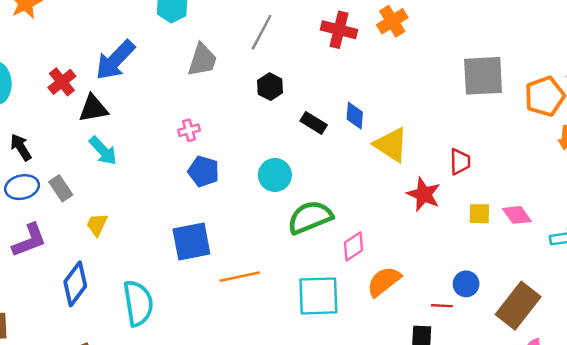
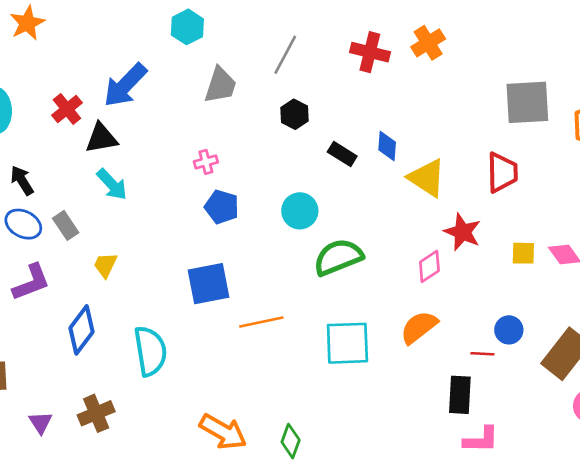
red trapezoid: (460, 162) -> (502, 172), moved, size x1.4
blue ellipse: (22, 187) -> (23, 224), turned 40
pink diamond: (354, 246) -> (429, 266), moved

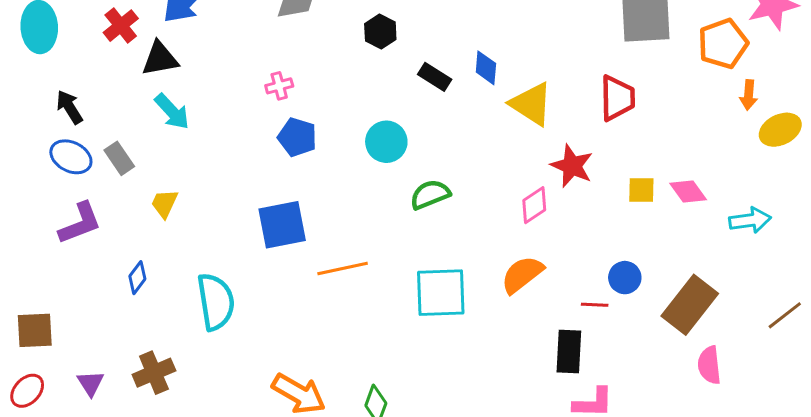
green semicircle: (338, 257) -> (430, 195), size x0.7
blue diamond: (82, 330) -> (137, 278), size x0.6

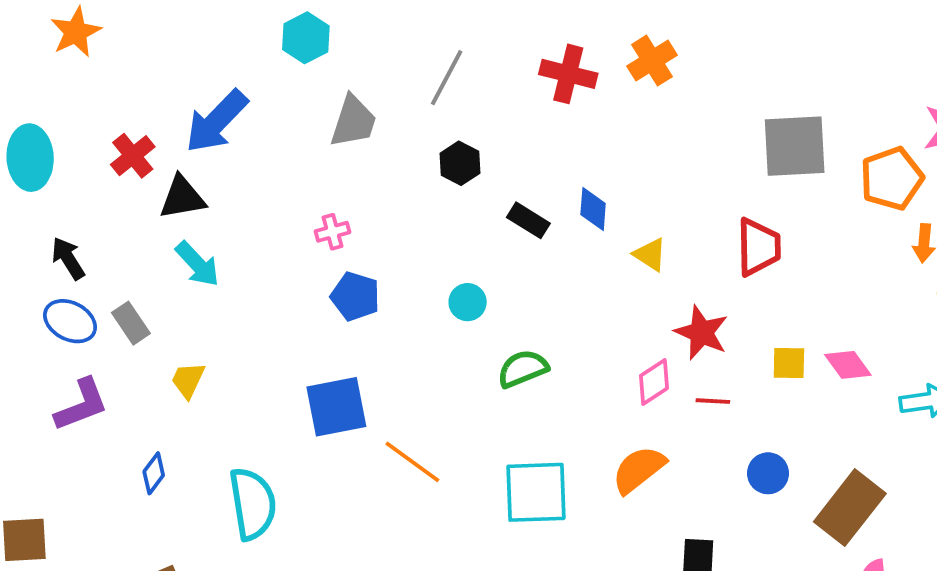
yellow triangle: (531, 104) -> (650, 255), size x0.6
cyan circle: (386, 142) -> (468, 302), size x0.7
orange line: (343, 269) -> (412, 462), turned 48
red line: (595, 305) -> (713, 401), moved

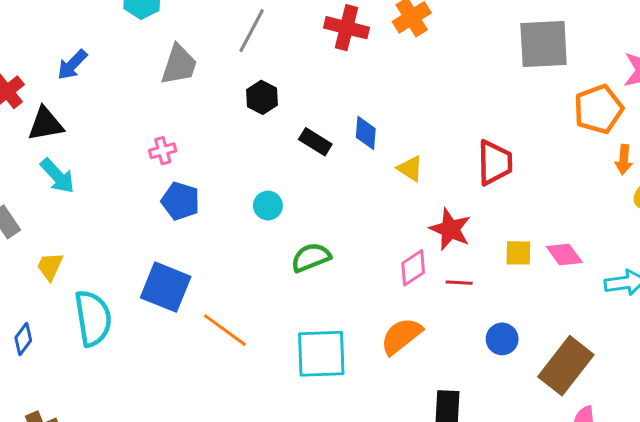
blue arrow: (216, 121) -> (72, 65), size x0.6
gray square: (795, 146) -> (544, 44), moved
blue square: (336, 407) -> (166, 287), turned 33
cyan semicircle: (253, 504) -> (93, 318), moved

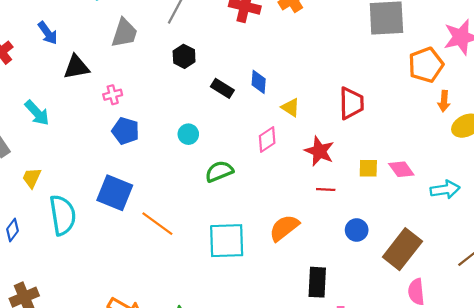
blue arrow: (72, 65) -> (48, 33), turned -80
black triangle: (46, 124) -> (76, 67), moved
pink diamond: (413, 268) -> (267, 139), moved

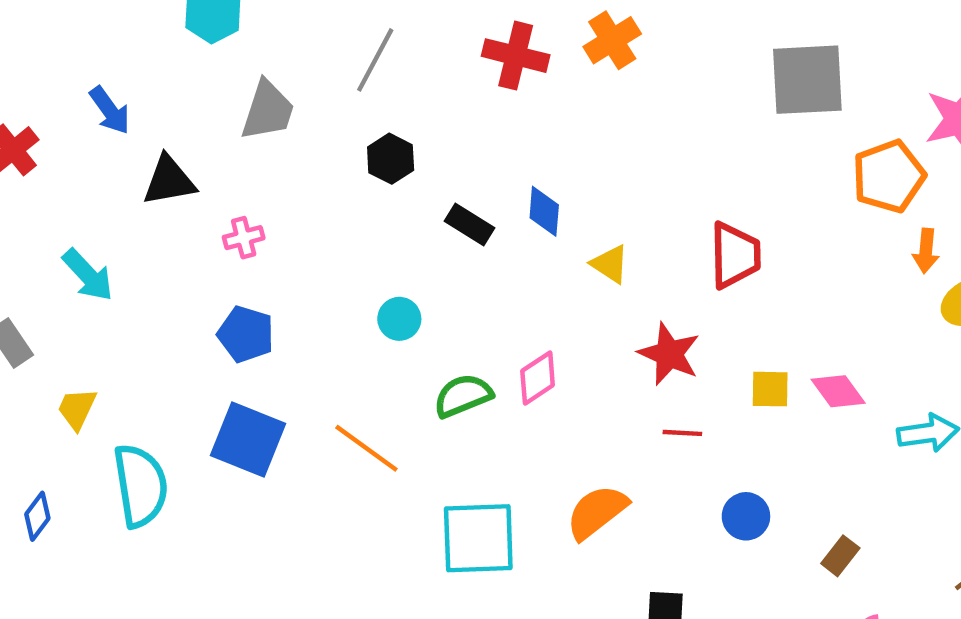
blue pentagon: (125, 131) -> (246, 334), moved
pink diamond: (267, 139) -> (538, 378), moved
orange line: (157, 224) -> (366, 448), moved
brown rectangle: (402, 249) -> (840, 556), size x0.5

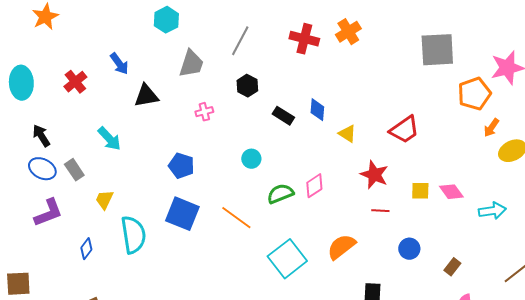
pink cross: (244, 238) -> (204, 112), moved
orange arrow: (926, 251) -> (491, 128), turned 30
red trapezoid: (735, 255) -> (404, 130), turned 56
cyan square: (478, 538) -> (287, 259), turned -36

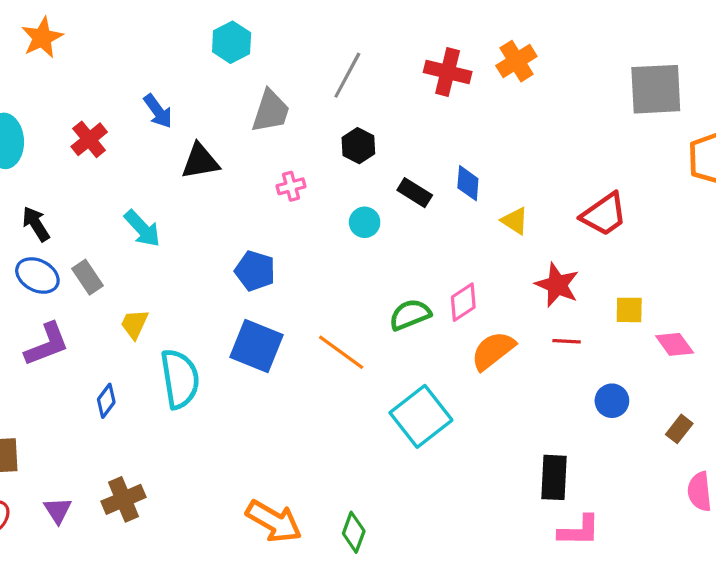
cyan circle: (251, 159) -> (365, 222), moved
pink diamond: (451, 192) -> (675, 344), moved
orange semicircle: (341, 247) -> (493, 351), moved

